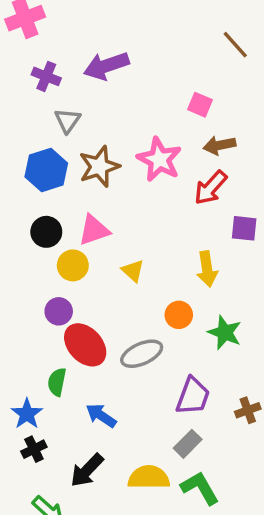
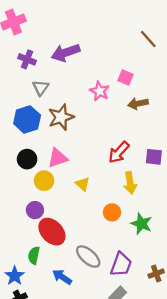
pink star: (159, 159) -> (100, 91), moved, size x0.7
red arrow: (211, 188) -> (119, 152), moved
gray ellipse: (142, 354) -> (88, 257), moved, turned 65

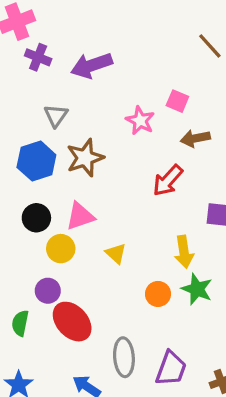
purple cross: (27, 59) -> (38, 57), moved
red arrow: (119, 152) -> (168, 180), moved
green star: (141, 224) -> (197, 289), moved
green semicircle: (34, 255) -> (20, 323), moved
gray ellipse: (88, 257) -> (124, 357), turned 45

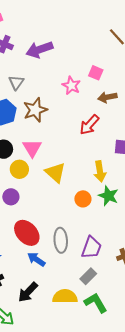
pink triangle: (80, 216) -> (32, 148), turned -42
yellow triangle: (116, 253) -> (55, 172), size x1.5
red ellipse: (72, 322) -> (27, 233), moved

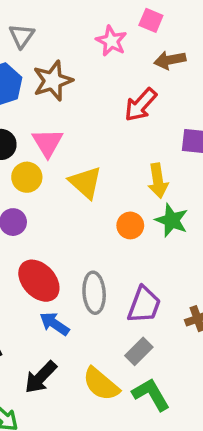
yellow semicircle: (65, 296) -> (101, 384), turned -140

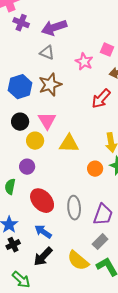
gray triangle: (22, 36) -> (47, 53), moved, turned -42
yellow triangle: (85, 182) -> (69, 144), turned -40
blue arrow: (54, 324) -> (43, 232), moved

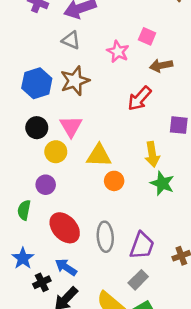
orange circle: (95, 169) -> (114, 181), moved
black cross: (13, 245) -> (42, 282), moved

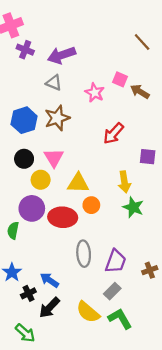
brown arrow: (161, 66) -> (140, 92), moved, turned 42
purple circle: (46, 185) -> (32, 208), size x1.5
red ellipse: (65, 228) -> (63, 217), moved, turned -44

